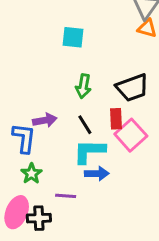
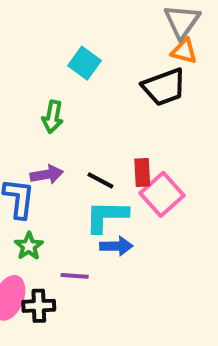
cyan square: (73, 37) -> (85, 63), turned 30
green arrow: (83, 86) -> (53, 117), moved
black trapezoid: (132, 88) -> (164, 87), moved
black line: (85, 125) -> (100, 180), turned -30

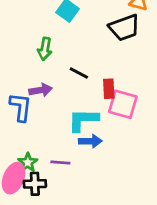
black line: (100, 180) -> (79, 73), moved
pink square: (162, 194) -> (123, 104), turned -32
green star: (29, 246) -> (28, 162), moved

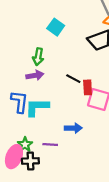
black line: (79, 73) -> (73, 79), moved
purple arrow: (41, 90) -> (35, 75), moved
cyan L-shape: (83, 120) -> (37, 107), moved

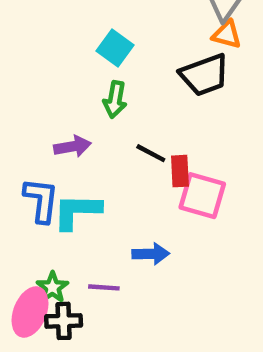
green arrow: (38, 57) -> (115, 99), moved

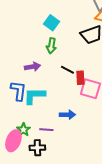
black cross: (64, 321) -> (37, 148), moved

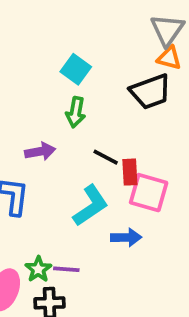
cyan L-shape: (34, 96) -> (91, 206), moved, turned 145
blue arrow: (67, 115) -> (126, 237), moved
green star: (23, 130) -> (38, 269), moved

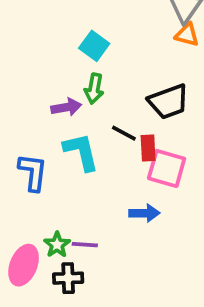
black trapezoid: (150, 92) -> (168, 102), moved
purple arrow: (40, 151) -> (66, 107), moved
cyan L-shape: (91, 206) -> (81, 152), moved, turned -69

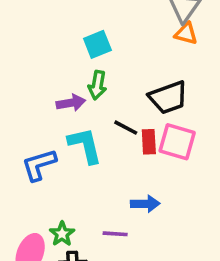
cyan square: (94, 46) -> (97, 44), turned 32
pink square: (167, 168) -> (177, 142), moved
blue L-shape: (33, 172) -> (39, 165), turned -114
purple line: (85, 245) -> (115, 234), moved

